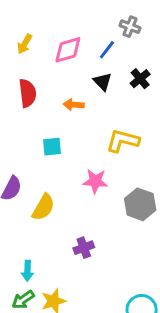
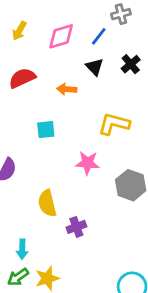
gray cross: (130, 27) -> (121, 14), turned -36
red semicircle: (27, 93) -> (22, 78), turned -108
yellow semicircle: (43, 207) -> (47, 203), moved, turned 136

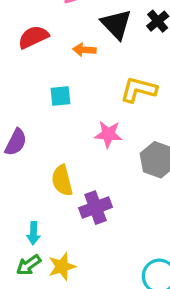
black triangle: (95, 67) -> (116, 24), size x1.5
purple cross: (76, 227) -> (96, 208), size x1.4

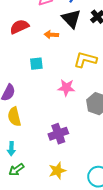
yellow semicircle: (62, 180) -> (14, 117), moved
cyan arrow: (33, 233) -> (11, 149), moved
yellow star: (62, 267) -> (57, 171), moved

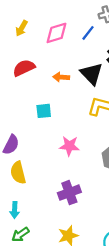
black triangle: (71, 19) -> (91, 74), moved
pink star: (66, 88) -> (69, 146), moved

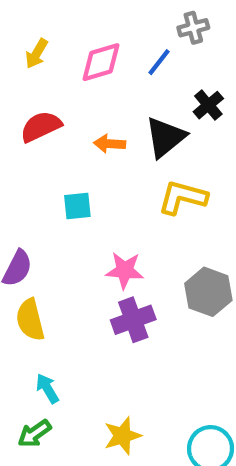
black triangle: (91, 74) -> (165, 137), turned 35
purple cross: (69, 193) -> (133, 320), moved
cyan arrow: (15, 210) -> (47, 388), moved, turned 147

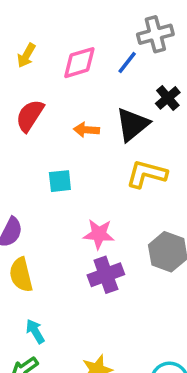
gray cross: (193, 28) -> (155, 34), size x1.4
red semicircle: (41, 127) -> (30, 116), turned -32

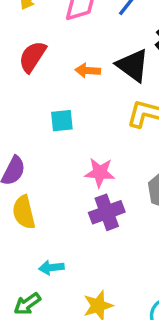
black triangle: (132, 124) -> (133, 65), turned -45
cyan arrow: (35, 331) -> (51, 268), moved, turned -65

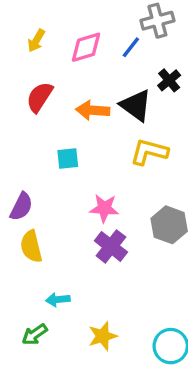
orange arrow: (88, 71) -> (93, 110), size x1.4
purple cross: (107, 212) -> (111, 246), turned -32

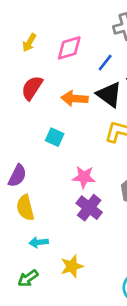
blue line: (131, 47) -> (105, 63), moved
cyan square: (68, 158) -> (55, 137), turned 30
cyan arrow: (58, 300) -> (39, 242), moved
yellow star: (103, 336) -> (72, 266), moved

